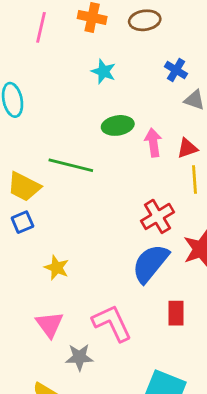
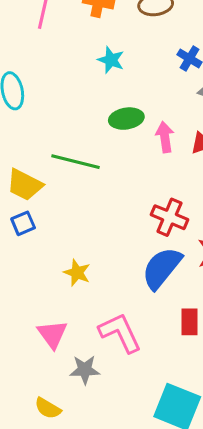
red cross: (158, 216) -> (169, 217), turned -36
yellow star: (57, 268) -> (77, 273), moved

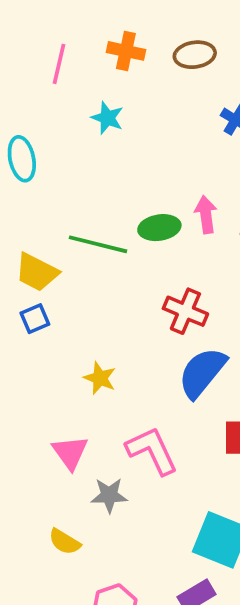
cyan star: (111, 60) -> (107, 118), moved
green ellipse: (126, 119) -> (159, 228), moved
red cross: (169, 217) -> (185, 311), moved

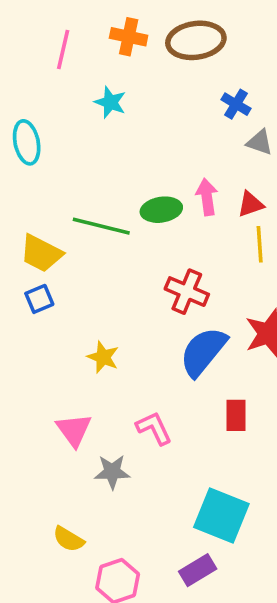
brown ellipse: (195, 55) -> (196, 40), size x1.4
pink L-shape: (152, 451) -> (154, 428), size x0.7
yellow semicircle: (65, 542) -> (68, 539), moved

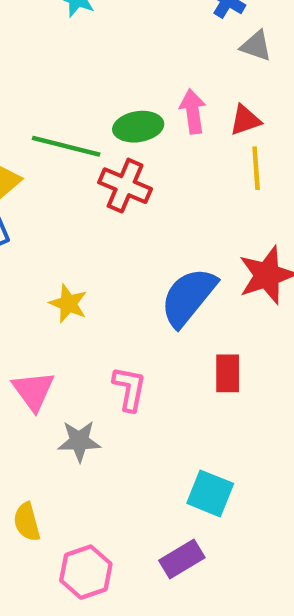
red cross: (187, 292) -> (125, 186), moved
pink L-shape: (154, 428) -> (129, 389), turned 36
cyan square: (221, 515) -> (210, 493), size x0.7
yellow semicircle: (68, 539) -> (27, 522), turned 44

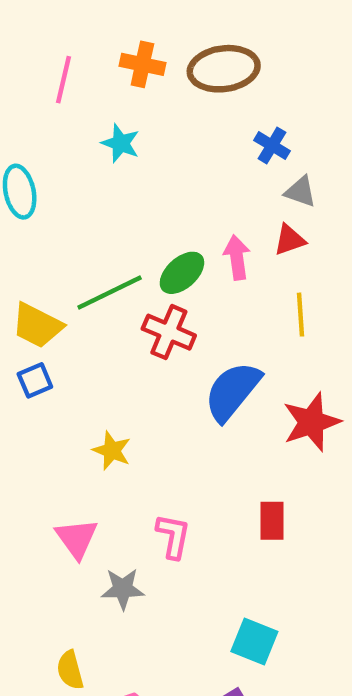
red triangle: (245, 120) -> (290, 240), moved
green ellipse: (138, 127) -> (182, 273), turned -33
green line: (66, 146) -> (110, 293), turned -40
blue semicircle: (188, 297) -> (232, 391), moved

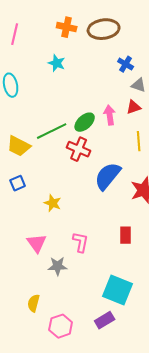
pink line: (63, 80) -> (15, 34), moved
blue square: (35, 380) -> (18, 183), moved
cyan square: (254, 641) -> (118, 290), size x1.4
yellow semicircle: (70, 670) -> (34, 303), turned 30

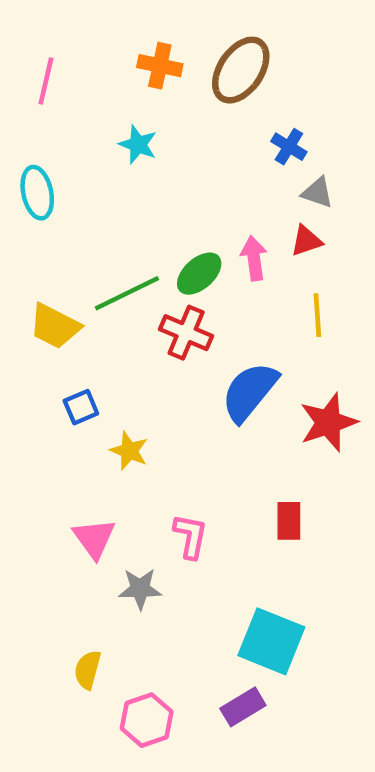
brown ellipse: (104, 29) -> (241, 70), turned -48
blue square: (18, 183) -> (81, 407), moved

